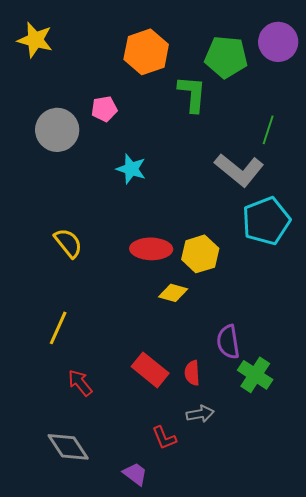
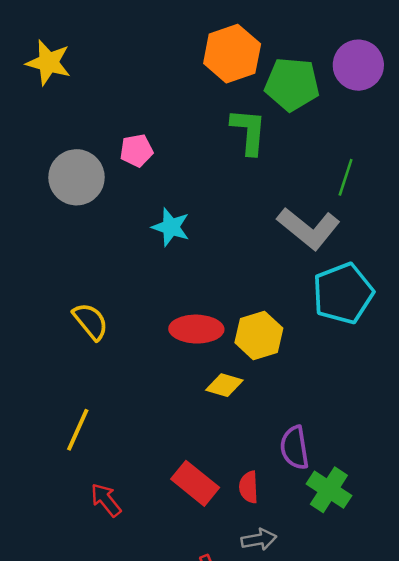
orange hexagon: (146, 52) -> (232, 54), moved

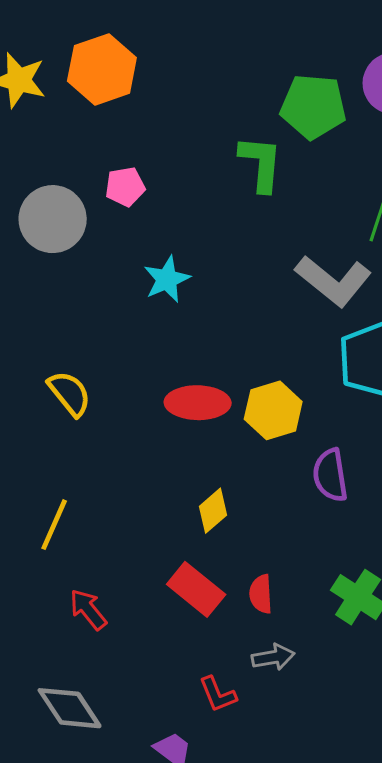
orange hexagon: (232, 54) -> (102, 69), moved
cyan star: (171, 227) -> (167, 279), turned 30
yellow diamond: (224, 385) -> (213, 511), moved, turned -57
purple semicircle: (295, 448) -> (330, 475), moved

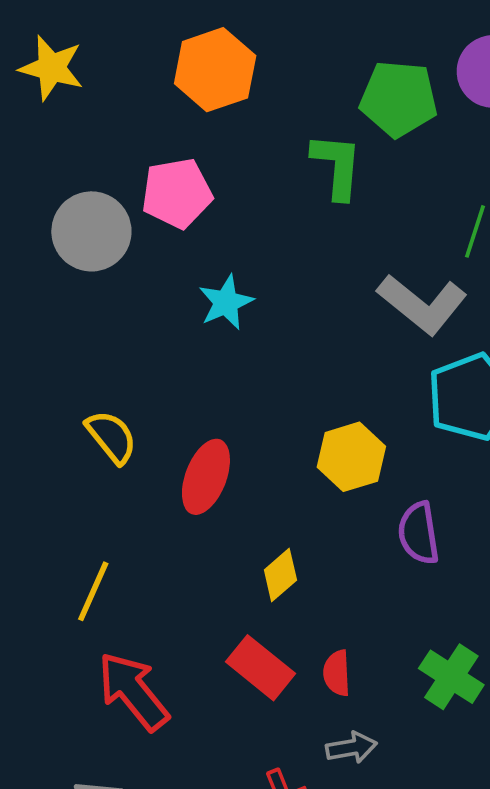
orange hexagon: (102, 69) -> (215, 70), moved
pink pentagon: (125, 187) -> (177, 193), size x1.5
red ellipse: (198, 403) -> (206, 477), moved, turned -70
red arrow: (88, 609) -> (133, 691), size x1.6

